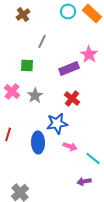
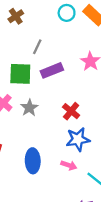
green square: (27, 65) -> (20, 74), size x1.5
purple rectangle: (69, 68) -> (52, 70), moved
blue star: (57, 123) -> (78, 139), moved

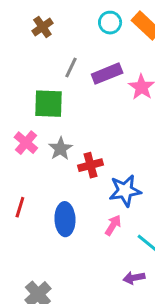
purple rectangle: (52, 70) -> (107, 74), moved
red cross: (71, 111) -> (91, 165), moved, turned 36
pink arrow: (69, 165) -> (113, 225), turned -77

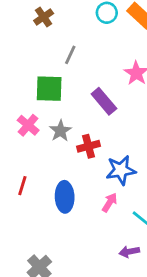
purple rectangle: (107, 74) -> (104, 101), moved, turned 72

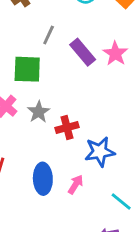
purple rectangle: (104, 101) -> (83, 52), moved
pink arrow: (110, 202) -> (76, 184), moved

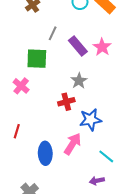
gray star: (39, 112) -> (79, 81), moved
blue ellipse: (43, 179) -> (45, 153), moved
pink arrow: (76, 184) -> (73, 144), size x1.5

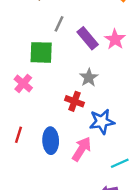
red cross: (66, 102) -> (74, 101), turned 35
blue ellipse: (45, 153) -> (51, 141), moved
cyan line: (106, 156) -> (120, 163), turned -63

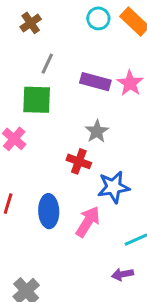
gray line: (59, 24) -> (47, 64), moved
purple rectangle: (88, 38) -> (95, 82), turned -35

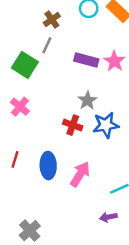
brown cross: (31, 23) -> (52, 20), moved
green square: (37, 100) -> (25, 65), moved, turned 30
blue star: (113, 187) -> (106, 125), moved

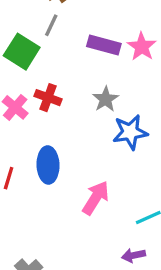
red cross: (73, 125) -> (48, 98), moved
blue ellipse: (48, 166) -> (48, 165), moved

